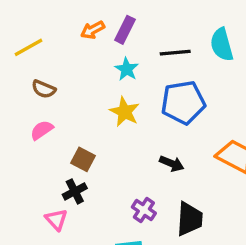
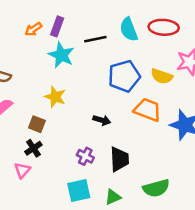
cyan star: (127, 69) -> (61, 55), size x1.5
blue pentagon: (183, 103) -> (124, 76), moved
yellow star: (125, 112) -> (55, 97), moved
pink triangle: (56, 220) -> (22, 170), turned 30

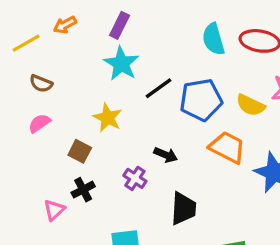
orange arrow: (33, 29) -> (65, 25), moved
black line: (95, 39) -> (158, 88), moved, turned -30
black cross: (33, 148) -> (83, 190), moved
purple cross: (85, 156) -> (135, 178), moved

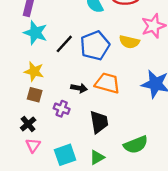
orange trapezoid: (227, 147) -> (107, 83), moved
brown square: (80, 151) -> (35, 95), moved
pink triangle: (54, 210) -> (33, 145), moved

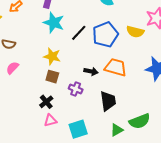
pink triangle: (33, 145) -> (50, 120), turned 40
green triangle: (97, 157) -> (117, 130), moved

